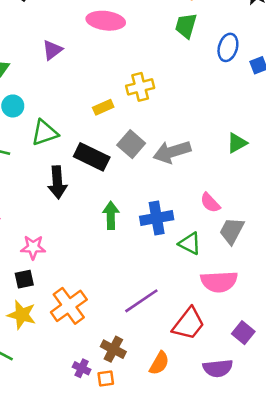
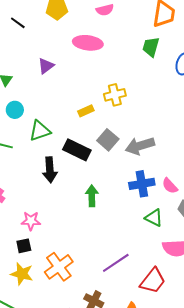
blue cross: (157, 218) -> (142, 184), moved

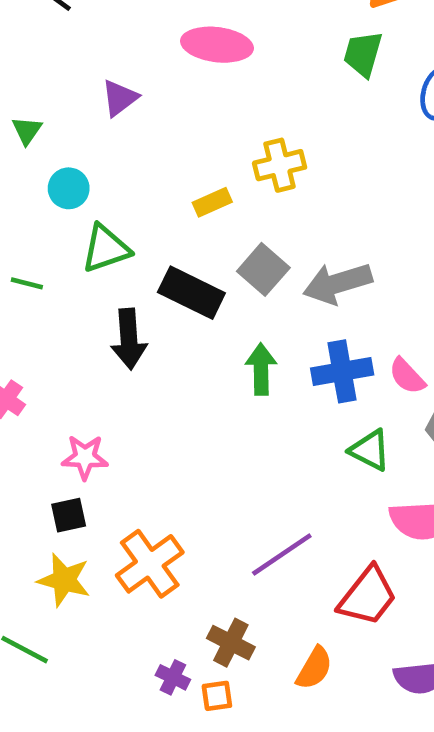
cyan circle: (15, 110) -> (69, 188), moved
green arrow: (92, 196) -> (261, 369), moved

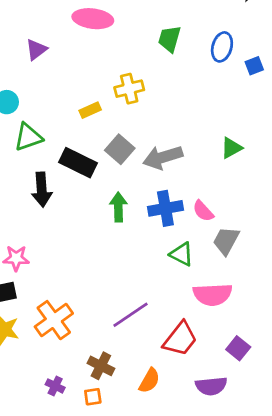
green trapezoid: (363, 54) -> (170, 39), moved
purple cross: (173, 677) -> (55, 386), moved

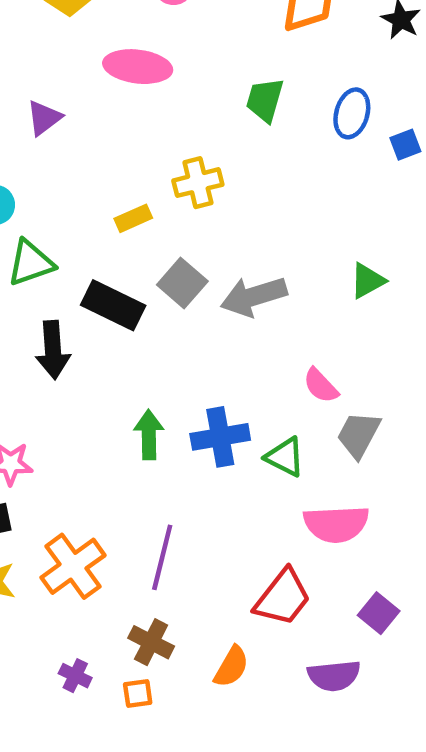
green arrow: (118, 207) -> (149, 435), moved
blue cross: (165, 208) -> (220, 437), moved
purple line: (130, 315) -> (162, 557), moved, turned -42

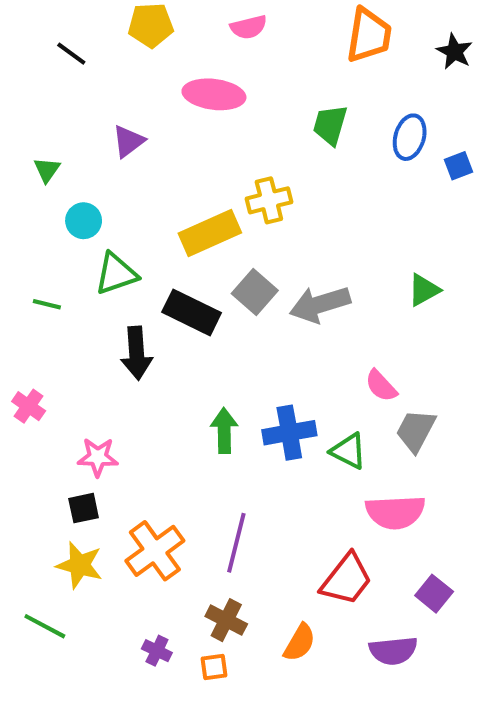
yellow rectangle: (133, 218) -> (210, 233), size x1.8

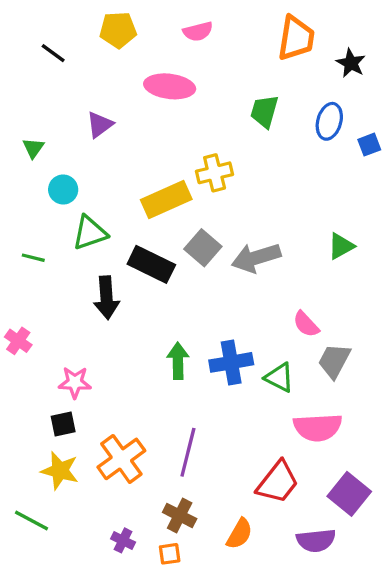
black star: (454, 52) -> (351, 63), moved
purple square: (434, 594) -> (349, 494), size x1.4

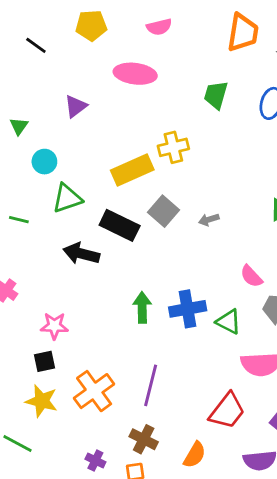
gray arrow: (256, 258) -> (209, 220), size x0.5
black arrow: (106, 298) -> (81, 254), turned 108

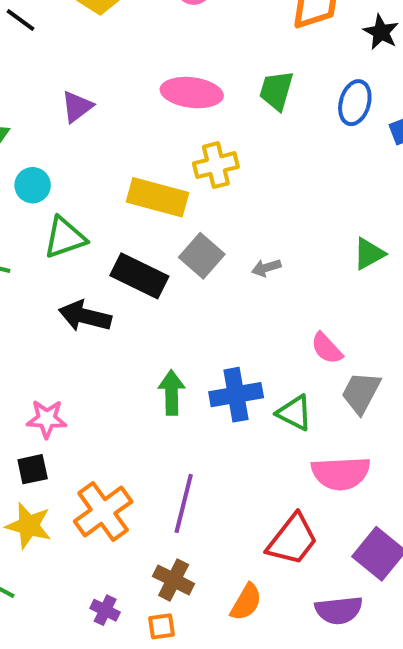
pink ellipse: (135, 74) -> (192, 93), moved
yellow rectangle: (132, 170) -> (157, 197), turned 39

